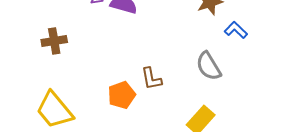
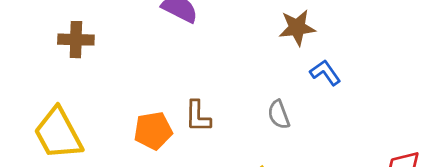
gray semicircle: (209, 66) -> (279, 115), size x0.7

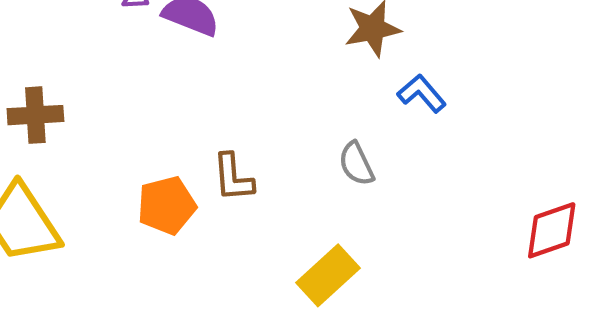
brown cross: (76, 40) -> (35, 115), moved

